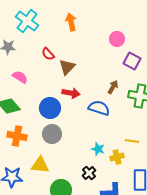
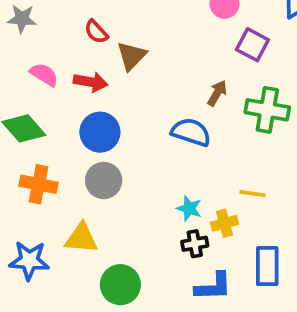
red arrow: (71, 93) -> (91, 82), moved
black cross: (89, 173) -> (195, 244), moved, turned 32

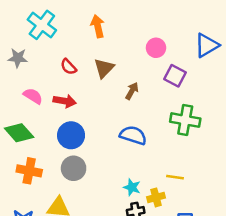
brown triangle: (132, 56) -> (104, 68), moved
brown arrow: (217, 93) -> (132, 91), moved

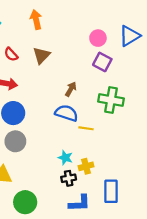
pink circle: (156, 48) -> (98, 38), moved
brown arrow: (132, 91) -> (71, 89), moved
yellow line: (175, 177) -> (86, 128), moved

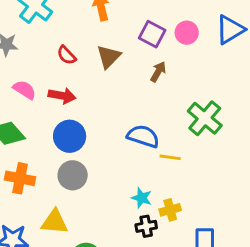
purple square: (102, 62) -> (152, 34), moved
brown arrow: (71, 89) -> (158, 72), moved
green cross: (111, 100) -> (205, 118), turned 30

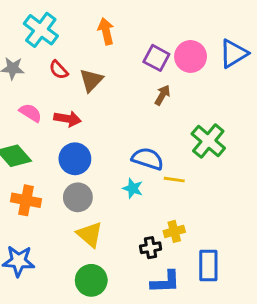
pink circle: (187, 33) -> (191, 56), size x1.4
red semicircle: (67, 55) -> (59, 70), moved
brown triangle: (109, 57) -> (91, 80), moved
cyan star: (142, 198) -> (133, 188), moved
yellow triangle: (55, 222) -> (90, 234), moved, turned 36

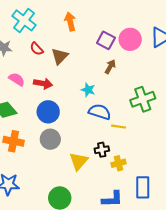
green cross: (208, 141) -> (143, 99), turned 30
cyan star: (133, 188) -> (88, 90), moved
yellow triangle: (90, 234) -> (79, 161), moved, turned 30
black cross: (151, 248) -> (102, 150), moved

